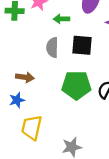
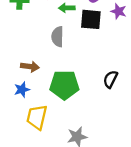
black square: (82, 45) -> (91, 19), moved
green pentagon: (76, 85) -> (64, 85), moved

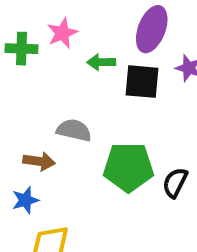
gray semicircle: (58, 37) -> (74, 130), moved, turned 102
green pentagon: (64, 85) -> (128, 167), moved

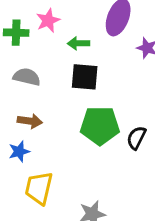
black square: (142, 82) -> (85, 77), moved
gray semicircle: (74, 130) -> (27, 77), moved

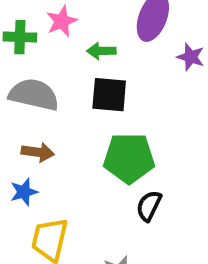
gray semicircle: (27, 77) -> (34, 95), size x1.4
black semicircle: (136, 138) -> (149, 206), moved

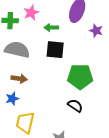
green pentagon: (129, 158) -> (80, 77), moved
black semicircle: (149, 206) -> (75, 106), turned 98

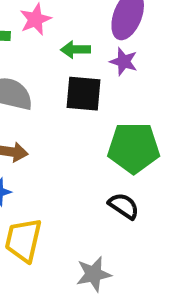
purple star: (96, 31) -> (124, 62), moved

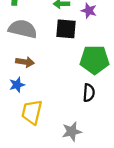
black semicircle: (124, 206) -> (89, 93), turned 60

